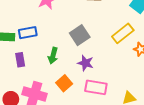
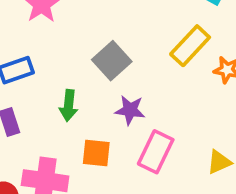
orange square: (64, 83) -> (96, 153), turned -35
pink rectangle: (96, 87) -> (156, 152), turned -65

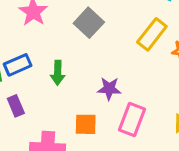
gray square: (112, 61) -> (89, 23), moved
green arrow: (69, 106) -> (58, 73), moved

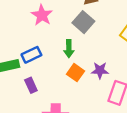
green arrow: (58, 73) -> (69, 49), moved
orange square: (86, 124) -> (75, 73), moved, turned 36

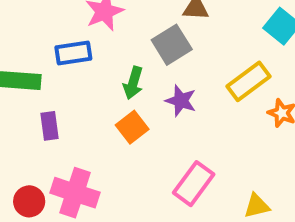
blue rectangle: (31, 55) -> (73, 53), moved
purple star: (100, 70) -> (181, 101), moved

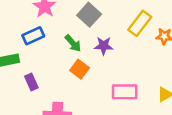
green arrow: (133, 83) -> (73, 43), turned -42
pink rectangle: (194, 184) -> (125, 92), turned 70

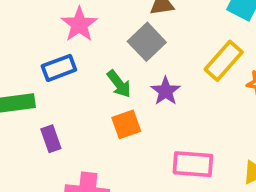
purple star: (104, 46) -> (166, 91), turned 30
orange square: (80, 69) -> (126, 124), turned 30

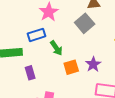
green arrow: (119, 84) -> (56, 48), moved
purple star: (166, 91) -> (93, 64), moved

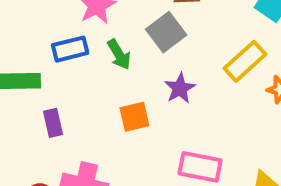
green arrow: (56, 48) -> (119, 54), moved
purple star: (93, 64) -> (180, 88), moved

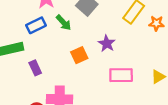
purple star: (180, 88) -> (107, 44), moved

